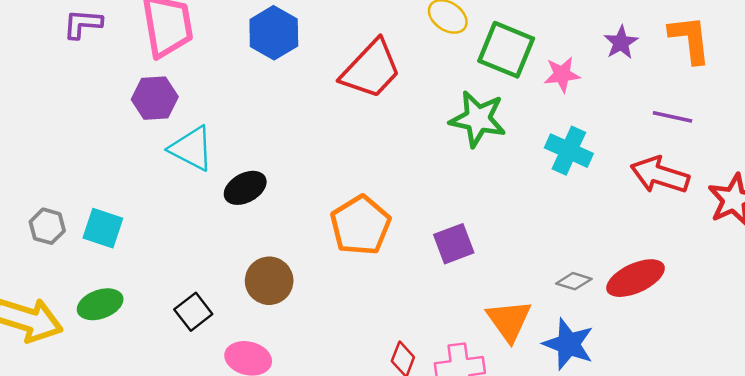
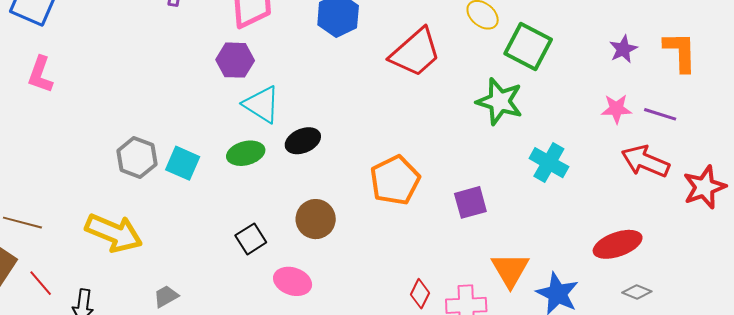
pink star: (562, 74) -> (616, 109), moved
cyan cross: (569, 151) -> (549, 163), moved
gray hexagon: (47, 226) -> (137, 158), size x1.4
gray diamond: (574, 281) -> (637, 292), moved
green ellipse: (100, 304) -> (246, 153), moved

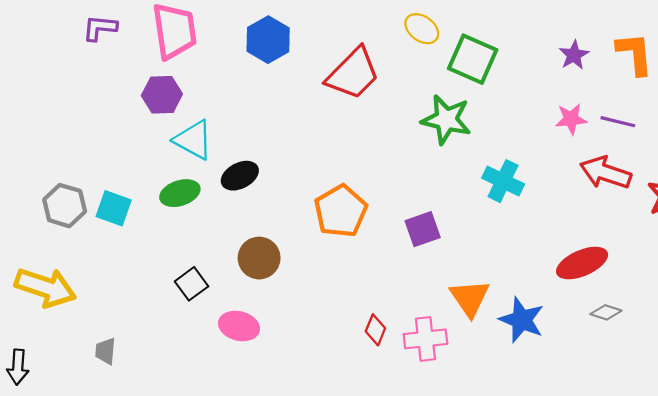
gray trapezoid: (166, 296) -> (105, 351), turned -52

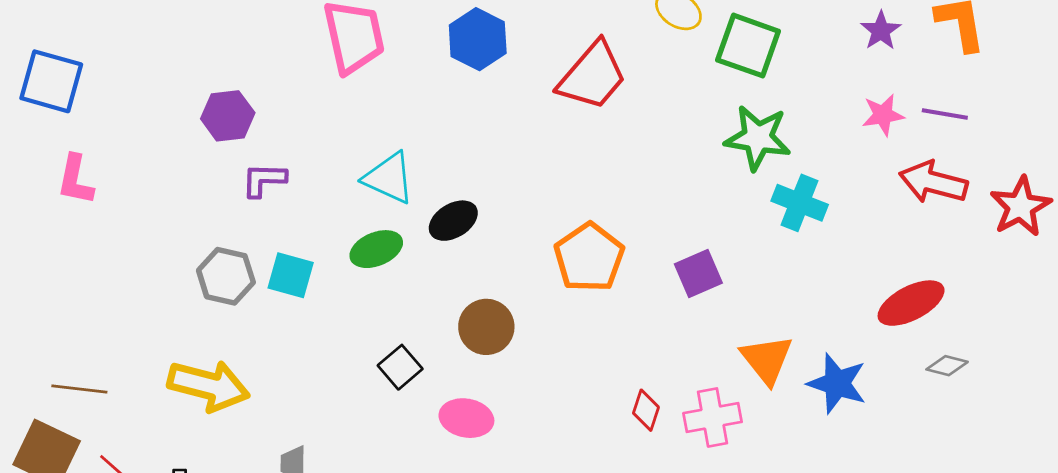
purple L-shape: (100, 28) -> (264, 180), moved
purple hexagon: (162, 95) -> (228, 116), moved
green star: (446, 120) -> (758, 138), moved

